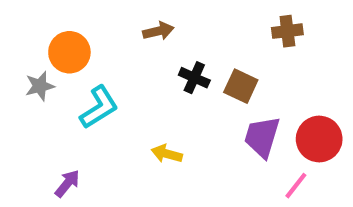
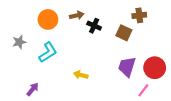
orange circle: (69, 52) -> (48, 19), moved
black cross: (194, 78) -> (94, 26), moved
brown square: (241, 86) -> (124, 33), moved

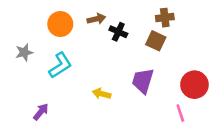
brown cross: (139, 15) -> (165, 18), moved
purple trapezoid: (127, 67) -> (143, 81), moved
pink line: (143, 90) -> (180, 113), turned -56

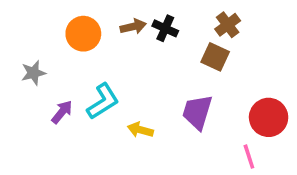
brown cross: (165, 18) -> (228, 25), turned -30
black cross: (118, 32) -> (165, 28), moved
cyan L-shape: (60, 65) -> (103, 101), moved
purple arrow: (41, 112) -> (62, 112), moved

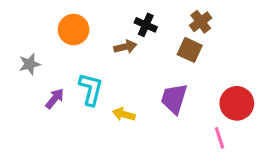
brown arrow: (133, 27) -> (125, 47), moved
cyan L-shape: (103, 101) -> (91, 89), turned -44

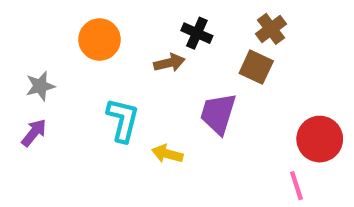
purple arrow: (55, 99) -> (34, 133), moved
purple trapezoid: (174, 99) -> (218, 114), moved

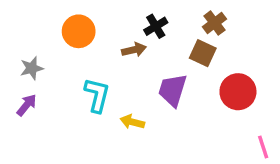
black cross: (197, 33) -> (156, 26), turned 35
red circle: (320, 139) -> (238, 92), moved
pink line: (296, 186) -> (263, 147), moved

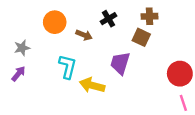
brown cross: (214, 23) -> (149, 16), turned 35
brown arrow: (134, 50) -> (84, 35), moved, turned 35
red circle: (238, 92) -> (180, 74), moved
yellow arrow: (132, 122) -> (92, 85), size x1.5

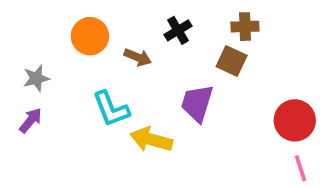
cyan L-shape: (68, 67) -> (111, 109), turned 145

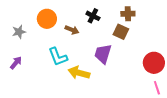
black cross: (178, 30) -> (93, 16), turned -32
gray star: (36, 78) -> (19, 32), moved

